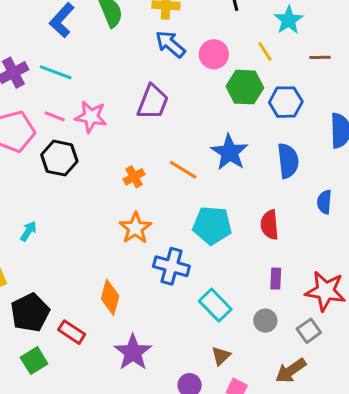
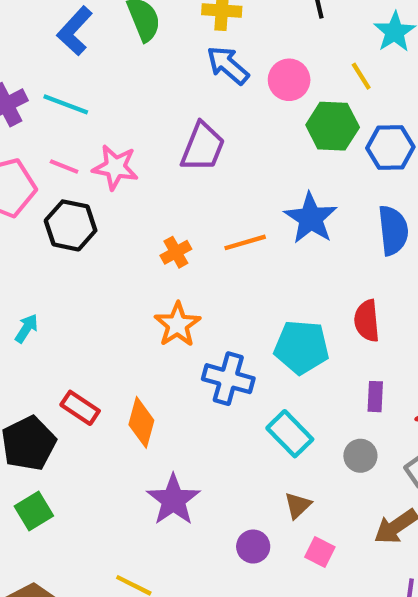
orange line: (183, 170) -> (245, 242), turned -48
cyan pentagon: (212, 225) -> (302, 347), moved
red rectangle: (72, 332) -> (80, 408), moved

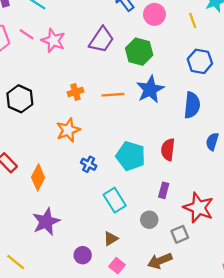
green hexagon: (333, 126) -> (139, 52), moved
black hexagon: (71, 225) -> (20, 99), moved
blue cross: (228, 379) -> (89, 164), size x0.6

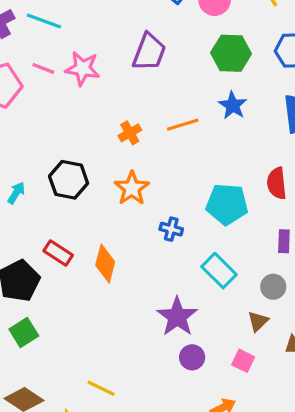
green hexagon: (139, 52) -> (231, 53), moved
blue star: (150, 89) -> (233, 105), size x0.7
black hexagon: (20, 99) -> (69, 180), moved
purple star: (46, 222) -> (177, 317), moved
brown triangle: (111, 239) -> (258, 321), moved

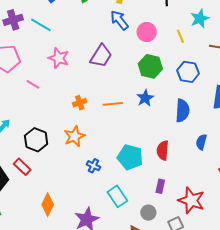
pink line: (43, 68) -> (33, 84), moved
black hexagon: (69, 180) -> (36, 140), moved
orange diamond: (105, 263) -> (48, 205), moved

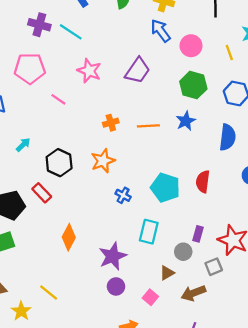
purple cross: (13, 20) -> (39, 25), turned 30
purple rectangle: (160, 186) -> (198, 234), moved
cyan rectangle: (117, 196) -> (149, 232), turned 45

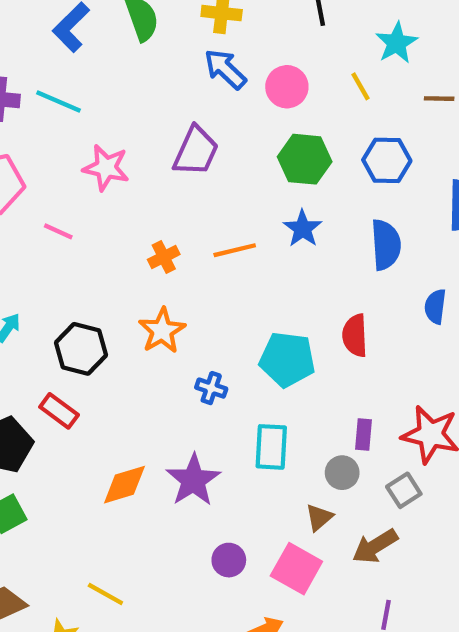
orange diamond: (69, 237) -> (124, 485), turned 55
purple star: (113, 256) -> (193, 480), moved
pink square: (150, 297) -> (296, 569), size x1.6

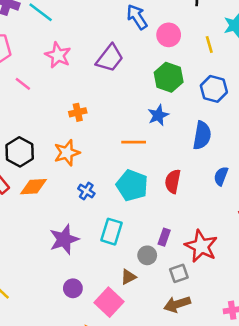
orange line: (235, 250) -> (134, 142), moved
orange diamond: (124, 485) -> (33, 187), moved
brown arrow: (375, 546) -> (177, 304), moved

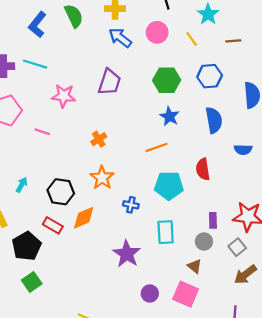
pink circle: (169, 35) -> (157, 32), moved
blue semicircle: (221, 176) -> (243, 150), turned -90
brown triangle: (128, 277) -> (194, 266), turned -35

